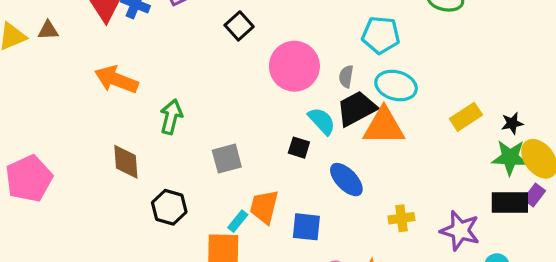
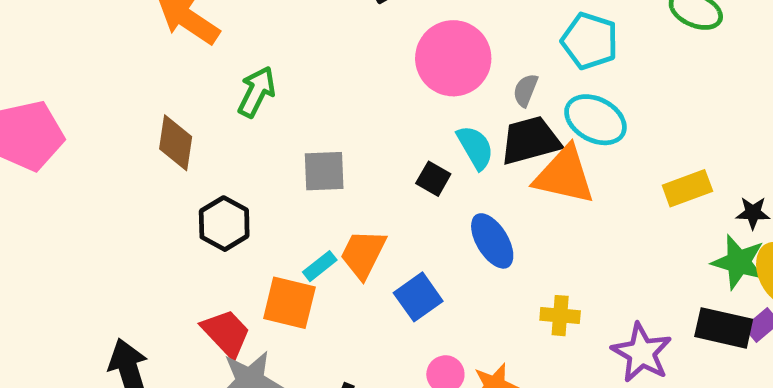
blue square: (306, 227) -> (418, 297), turned 36

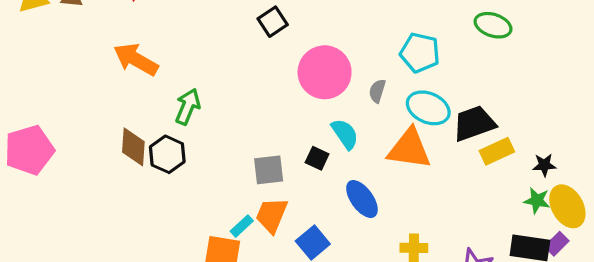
black trapezoid: (530, 140) -> (474, 123), moved
gray square: (324, 171) -> (269, 170), moved
black hexagon: (224, 224) -> (167, 154), moved
green star: (739, 262) -> (537, 201), size x0.7

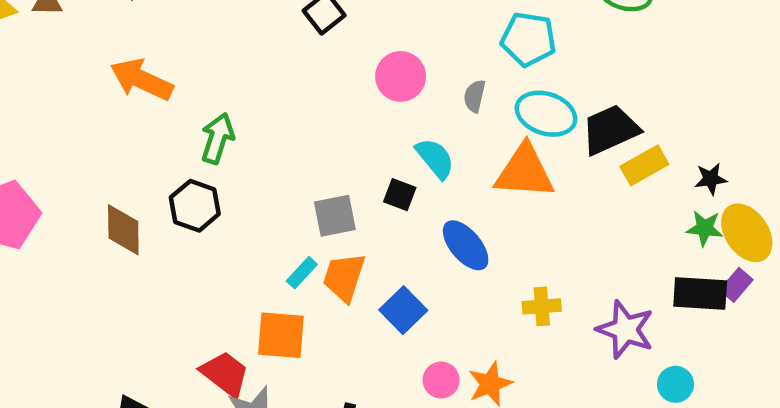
pink circle: (325, 72) -> (401, 76), size x0.7
brown diamond: (133, 147) -> (123, 230), moved
cyan rectangle: (242, 226) -> (302, 273), moved

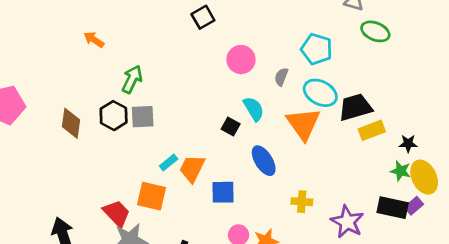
orange arrow: (141, 80) -> (94, 40), size x0.6
orange triangle: (525, 172) -> (303, 124), turned 42
gray square: (335, 216) -> (143, 117), moved
blue square: (403, 310) -> (223, 192), turned 35

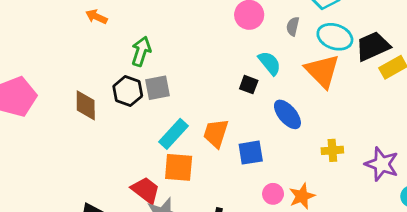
cyan rectangle: (169, 162) -> (174, 134), moved, size x1.6

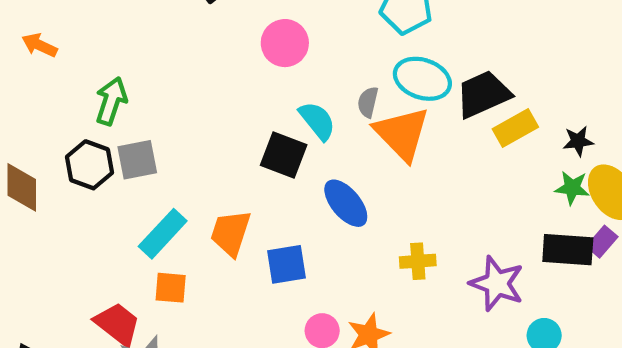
gray semicircle: (293, 26) -> (368, 102), moved
black square: (249, 85) -> (284, 155), size x1.5
orange square: (179, 167) -> (171, 288), size x0.7

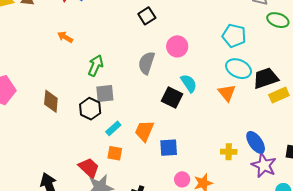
gray semicircle: (368, 102) -> (146, 63), moved, size x1.6
orange triangle: (402, 134) -> (227, 93), size x0.7
black hexagon: (90, 165) -> (90, 109), moved
blue ellipse: (346, 203) -> (256, 142), moved
cyan rectangle: (163, 234) -> (113, 128), size x0.7

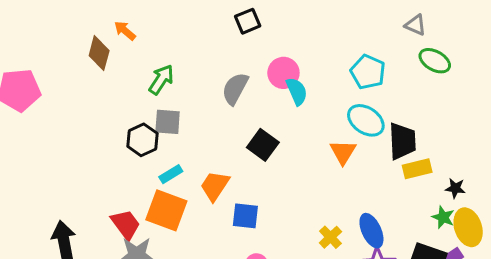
black trapezoid: (266, 78) -> (402, 141), turned 96
cyan semicircle: (189, 83) -> (297, 91), moved
brown diamond: (51, 101) -> (99, 53), moved
yellow cross: (229, 152) -> (330, 237), turned 35
orange square: (115, 153) -> (166, 210), size x1.8

